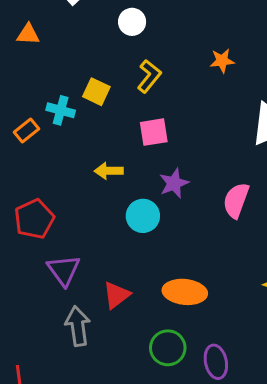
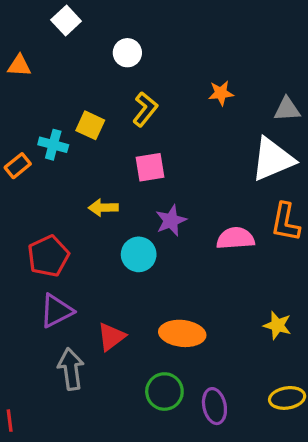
pink semicircle: (236, 200) -> (235, 238), turned 66
red pentagon: (34, 219) -> (48, 256), moved
purple triangle: (64, 270) -> (56, 311), turned 39

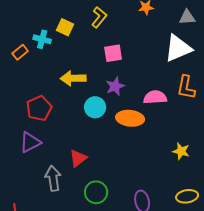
pink square: (150, 167) -> (113, 53), moved
yellow arrow: (103, 208) -> (73, 78), size x1.4
purple triangle: (56, 311) -> (30, 142), moved
orange ellipse: (182, 333) -> (130, 118), moved
green circle: (164, 392) -> (96, 192), moved

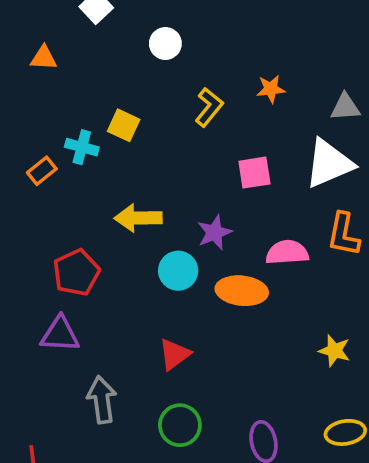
yellow L-shape: (99, 17) -> (209, 107), moved
pink square: (113, 53) -> (254, 173), moved
purple triangle: (30, 142) -> (60, 334), turned 30
red triangle: (78, 158) -> (174, 354), moved

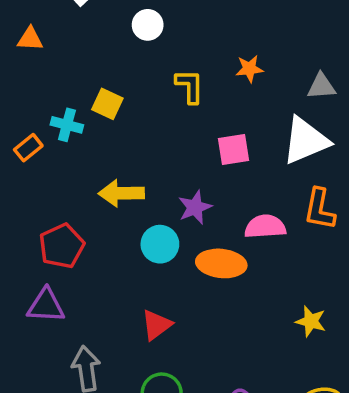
yellow L-shape: (209, 107) -> (190, 86), turned -39

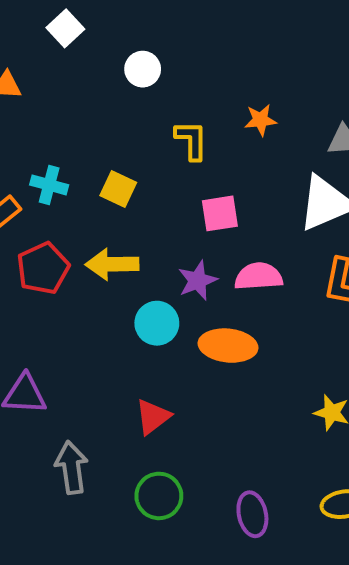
yellow square: (107, 104) -> (118, 189), moved
pink square: (234, 149) -> (220, 213), moved
pink semicircle: (265, 227) -> (258, 276), moved
red pentagon: (62, 246) -> (43, 268), moved

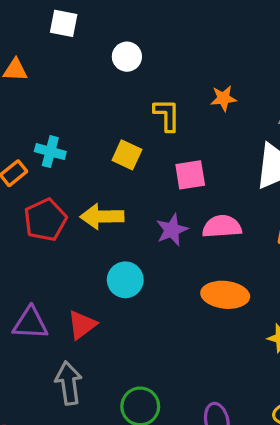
white square: (65, 28) -> (64, 23), turned -36
yellow square: (118, 189) -> (127, 155), moved
cyan circle: (157, 323) -> (125, 280), moved
orange ellipse: (228, 346) -> (225, 295), moved
red triangle: (153, 417) -> (82, 325), moved

